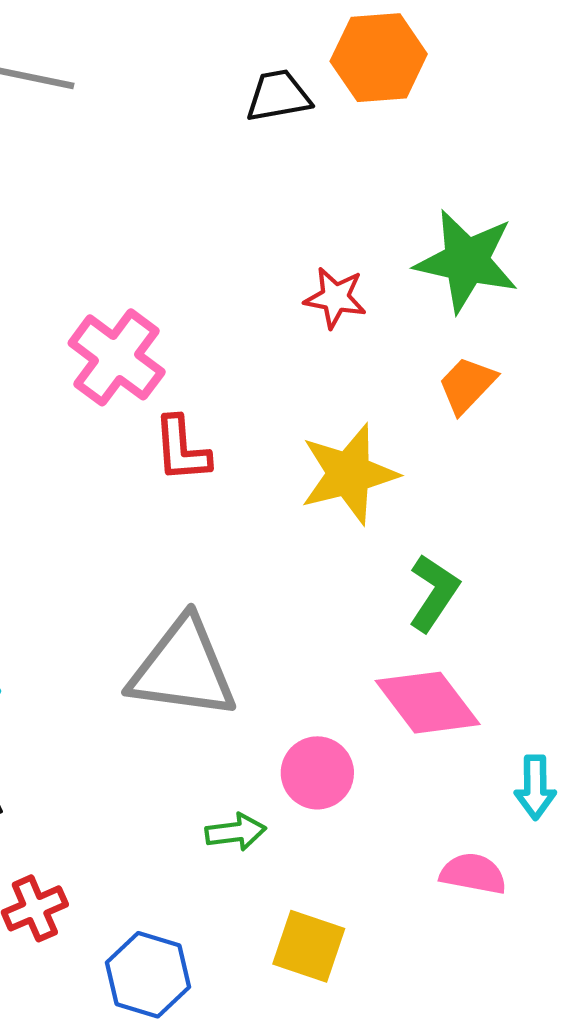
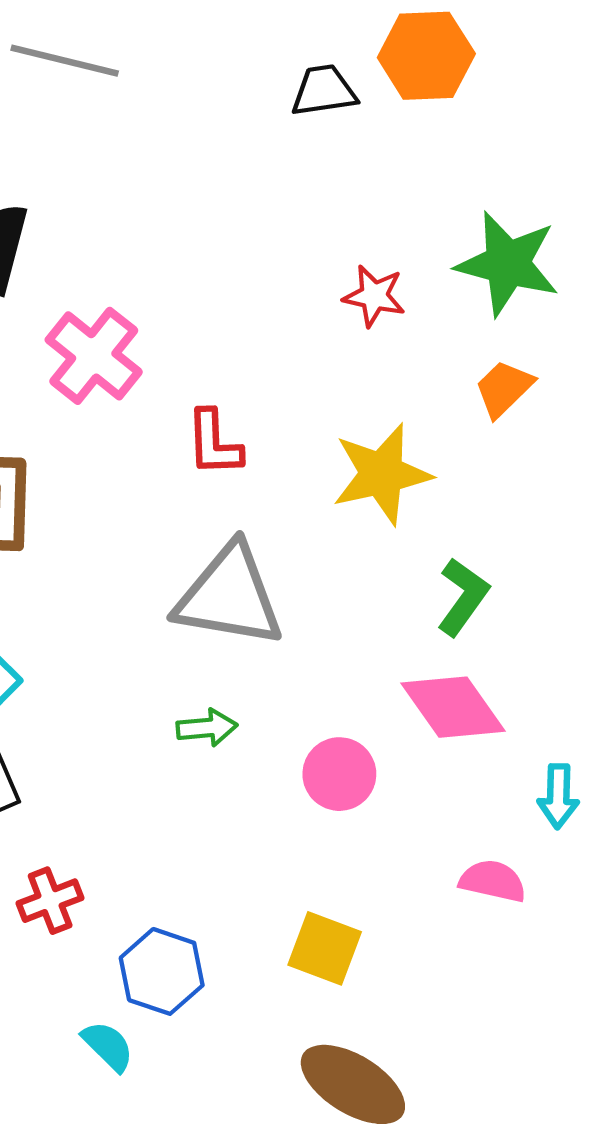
pink cross: (117, 357) -> (94, 356), moved
gray triangle: (183, 669) -> (229, 596), moved
green arrow: (236, 832) -> (207, 728), moved

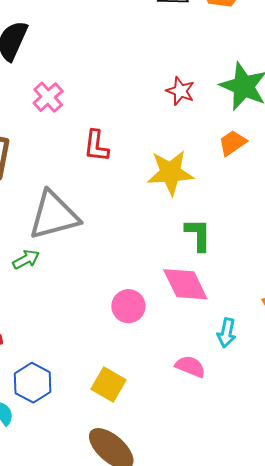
pink cross: (94, 356) -> (48, 97), size x0.7
gray triangle: (229, 596) -> (54, 215), moved, turned -34
green L-shape: (463, 597) -> (198, 235), turned -45
green arrow: (207, 728) -> (26, 259), moved, turned -32

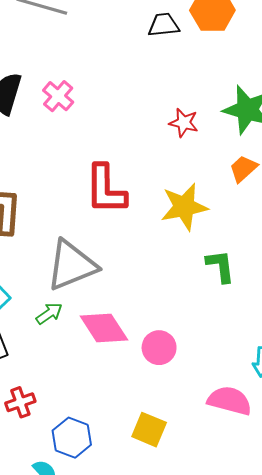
pink cross: (48, 97) -> (58, 96), moved
red L-shape: (96, 146) -> (106, 189), size x1.6
pink diamond: (185, 284) -> (104, 328), moved
pink semicircle: (190, 366) -> (230, 401), size x1.4

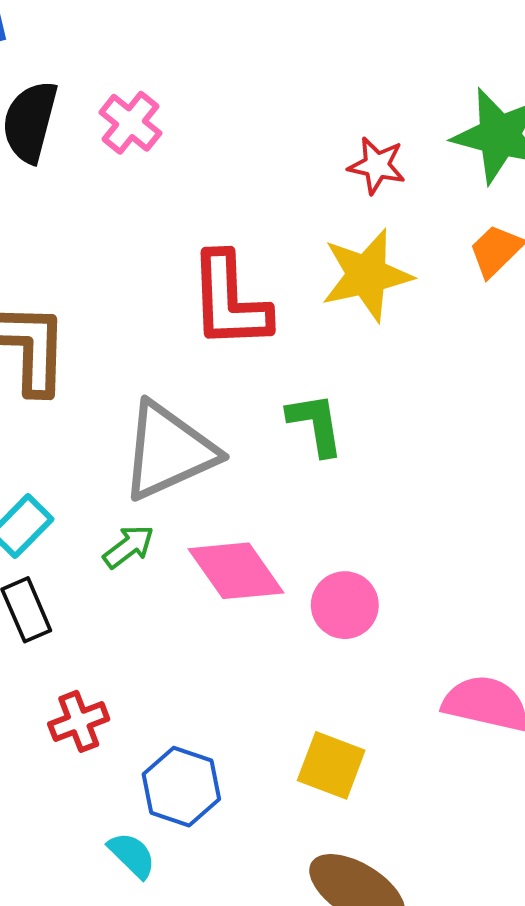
yellow star: (184, 207) -> (367, 275), moved
green L-shape: (220, 266) -> (316, 424), moved

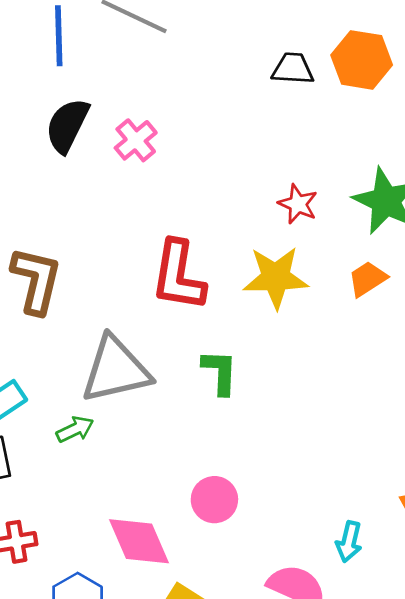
pink diamond: (236, 571) -> (139, 541), moved

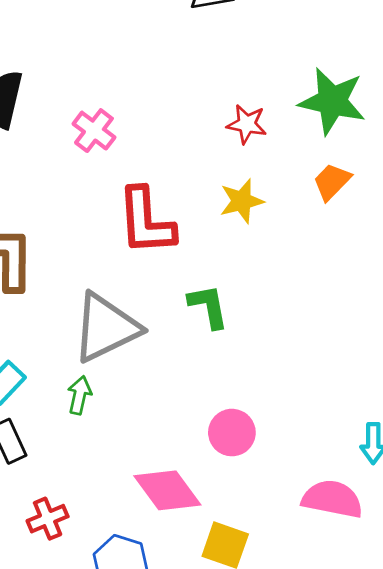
pink cross: (136, 140) -> (94, 131), moved
yellow star: (276, 277) -> (242, 201), size x0.7
green arrow: (75, 429) -> (79, 395), turned -39

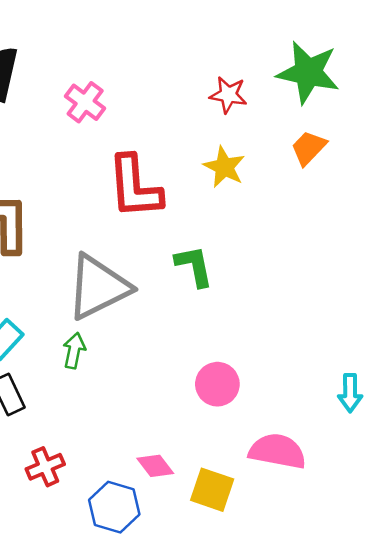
yellow star: (242, 201) -> (224, 167), turned -30
pink diamond: (167, 490) -> (155, 466), moved, size x0.6
pink semicircle: (332, 499) -> (277, 451), moved

